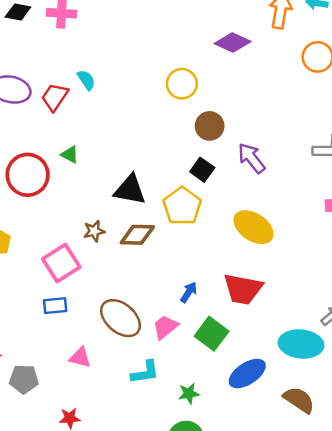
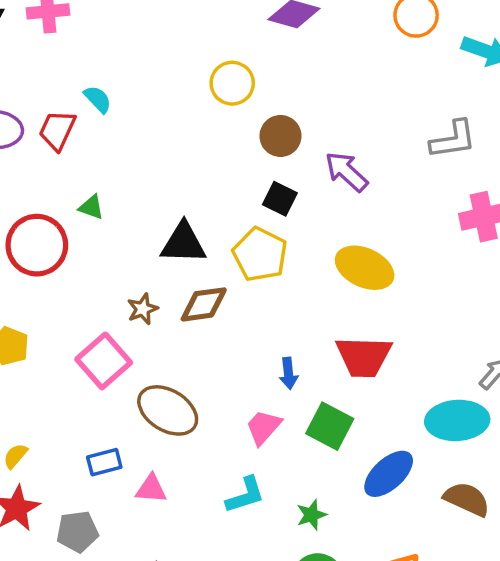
blue arrow: (189, 292) -> (288, 373), turned 150
blue rectangle: (55, 306) -> (104, 462), moved
brown ellipse: (121, 318) -> (168, 410), moved

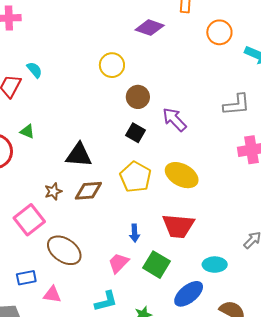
yellow pentagon: (260, 254) -> (135, 177), moved
cyan ellipse: (457, 420) -> (215, 265), moved, size x0.7

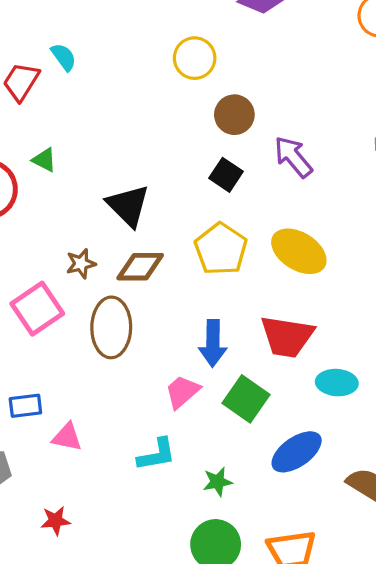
black triangle: (79, 155) -> (128, 205), turned 36
blue arrow: (135, 233) -> (213, 343), size x1.5
brown ellipse: (64, 250) -> (111, 327), moved, turned 52
cyan ellipse: (215, 265) -> (337, 383), moved

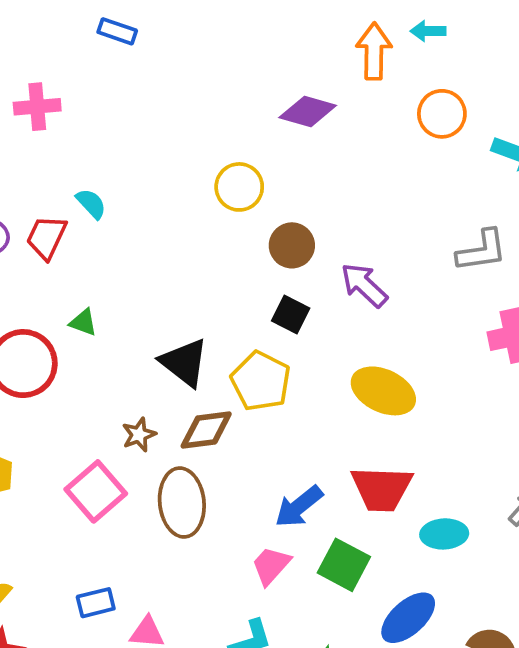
yellow pentagon: (221, 249) -> (261, 381), moved
blue arrow: (213, 343) -> (299, 506), turned 57

